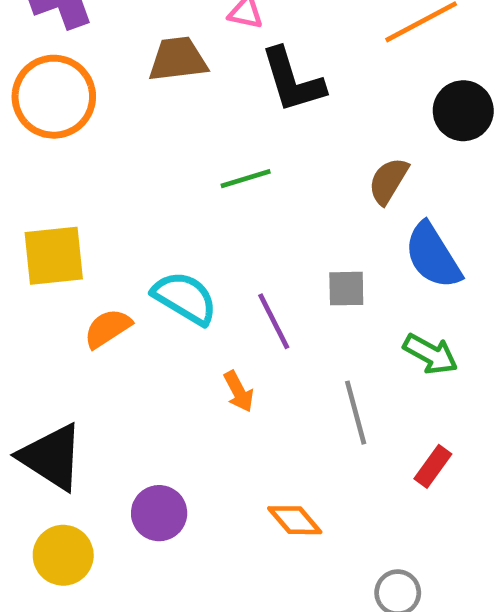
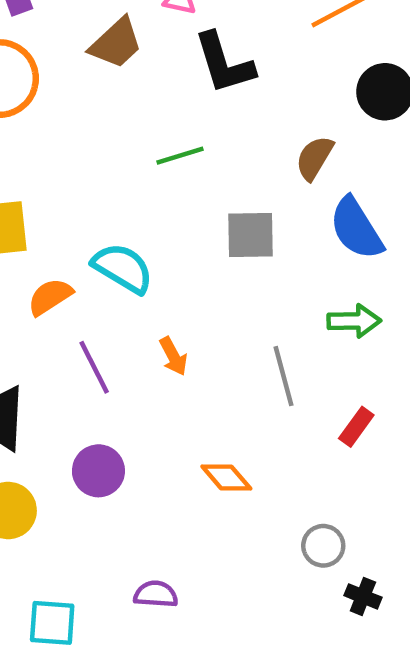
brown trapezoid: (178, 59) -> (116, 43), turned 144
gray square: (346, 289) -> (251, 235), moved, size x1.4
purple line: (274, 321) -> (94, 367), moved
green arrow: (430, 354) -> (354, 321), turned -30

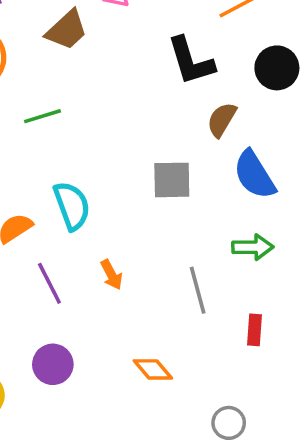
black L-shape: (224, 63) -> (191, 61), moved
green line: (180, 156) -> (43, 116), moved
cyan semicircle: (123, 268) -> (72, 206), turned 39
red rectangle: (356, 427) -> (254, 330), turned -32

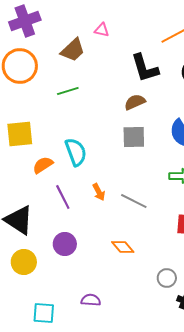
green line: (43, 116) -> (68, 91), moved
brown semicircle: (222, 120) -> (135, 102), moved, turned 35
gray line: (198, 290) -> (134, 201), moved, turned -48

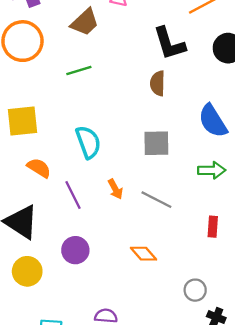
brown semicircle: (135, 102) -> (158, 83), turned -65
gray square: (134, 137) -> (156, 143), moved
orange semicircle: (43, 165) -> (39, 168), moved, turned 65

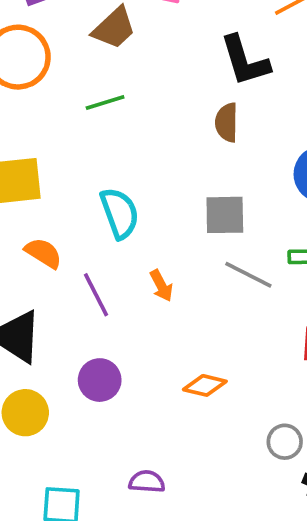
gray line: (156, 200) -> (248, 275), moved
orange diamond: (143, 254) -> (205, 385), turned -36

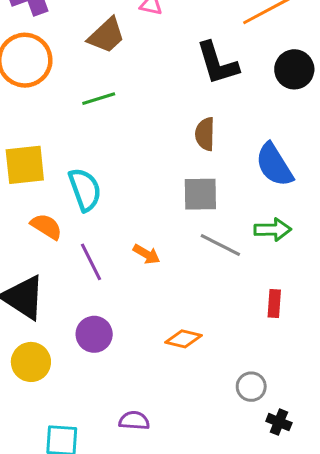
brown semicircle: (227, 122) -> (205, 134), moved
cyan semicircle: (120, 213) -> (85, 189), moved
orange arrow: (161, 286) -> (146, 254), turned -32

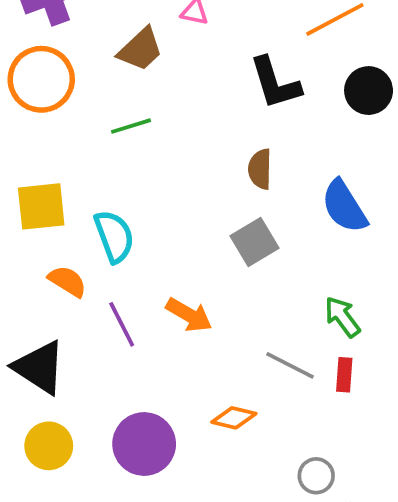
gray square: (200, 194) -> (254, 242), turned -30
green arrow: (273, 230) -> (342, 317), moved, turned -126
gray line: (220, 245) -> (290, 365), moved
orange arrow: (146, 254) -> (189, 315), size x1.4
purple circle: (94, 334) -> (144, 444), moved, size x1.4

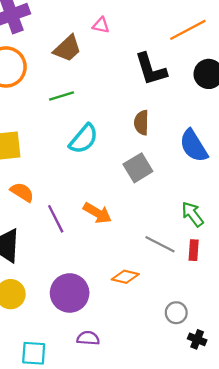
cyan semicircle: (114, 236) -> (84, 139), moved, turned 60

